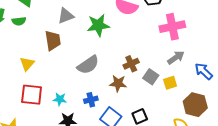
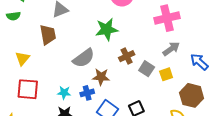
green star: (98, 25) -> (107, 29), moved
brown star: (118, 83) -> (101, 77), moved
cyan star: (60, 99) -> (64, 93), moved

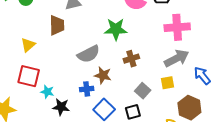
gray arrow: (171, 49) -> (177, 58), size x1.4
gray square: (147, 69) -> (143, 91), moved
cyan star: (64, 93) -> (47, 92), moved

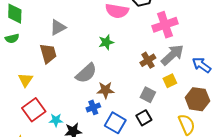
green star: (116, 29) -> (106, 42), size x0.7
brown cross: (131, 59) -> (148, 60), moved
red square: (29, 76) -> (34, 110), turned -35

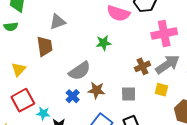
yellow square: (170, 81) -> (161, 90), turned 32
gray square: (148, 95) -> (129, 94), moved, turned -35
blue cross: (93, 107) -> (73, 96), moved, turned -32

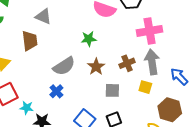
gray triangle: (58, 22) -> (43, 16), turned 42
gray arrow: (167, 64) -> (152, 62), turned -65
brown star: (96, 90) -> (96, 67), moved, turned 30

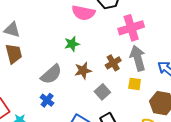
gray triangle: (43, 16) -> (12, 30), moved
brown star: (96, 67) -> (83, 71), turned 30
gray square: (112, 90) -> (102, 92), turned -35

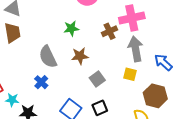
brown cross: (113, 63) -> (110, 31), moved
gray semicircle: (51, 74) -> (48, 57), turned 100

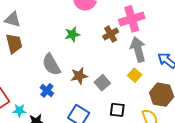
brown star: (80, 56) -> (79, 76), moved
yellow square: (130, 74) -> (135, 75), turned 32
black square: (100, 108) -> (117, 110), moved, turned 35

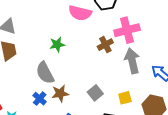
green star: (72, 34) -> (57, 44), moved
yellow square: (135, 75) -> (125, 98), moved, turned 32
brown star: (79, 76) -> (60, 93), moved

